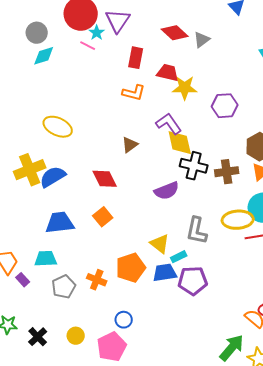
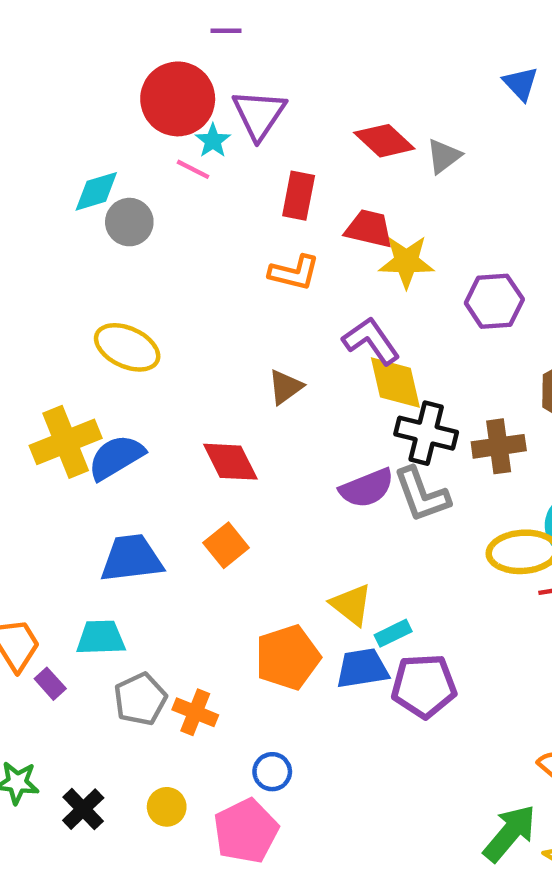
gray circle: (37, 33) -> (129, 222), moved
gray L-shape: (197, 231) -> (422, 495), moved, turned -32
orange cross: (97, 280) -> (195, 712), moved

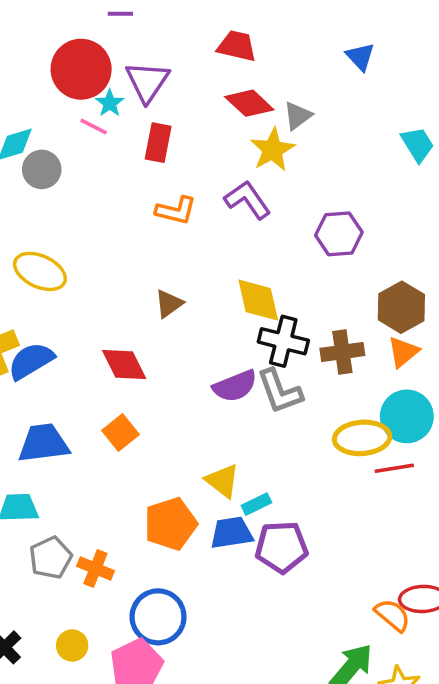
red rectangle: (299, 196) -> (158, 143), moved
red trapezoid: (369, 229) -> (237, 46), moved
yellow star: (406, 262) -> (273, 150), moved, turned -30
purple L-shape: (371, 341) -> (248, 200), moved
blue circle: (272, 772) -> (158, 617), size x1.8

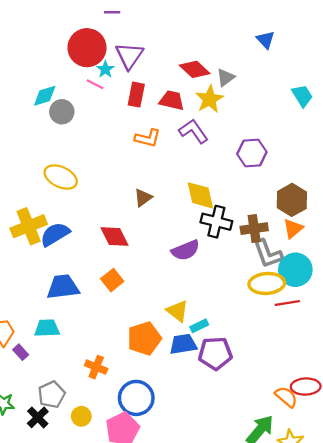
red trapezoid: (237, 46) -> (172, 100), moved
gray L-shape: (280, 391) -> (268, 254), moved
gray pentagon: (51, 558) -> (52, 395), moved

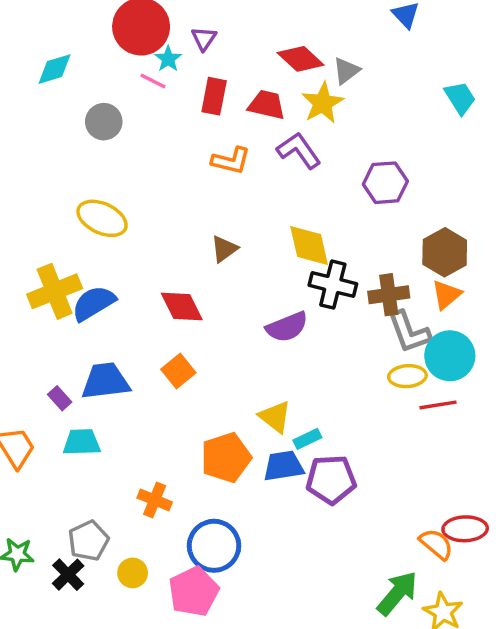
purple triangle: (129, 56) -> (204, 39), size x0.6
cyan diamond: (45, 96) -> (55, 69), moved
yellow ellipse: (267, 283) -> (407, 376), size x0.7
purple rectangle: (21, 352) -> (60, 398), moved

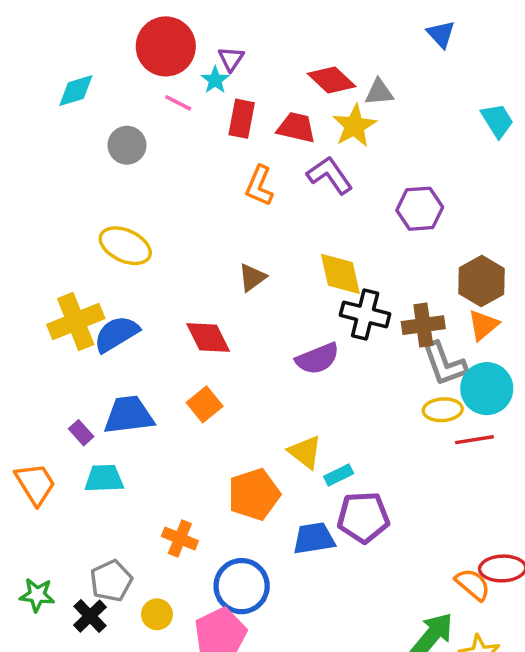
cyan star: (168, 59) -> (215, 80), moved
gray triangle: (346, 71) -> (379, 92), turned 32
orange L-shape: (231, 161) -> (259, 186), turned 99
blue trapezoid: (284, 466) -> (314, 538), moved

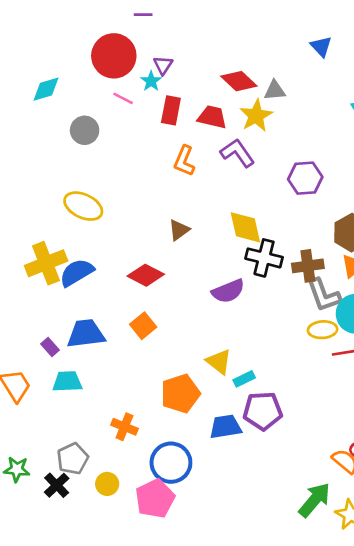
red diamond: (208, 337) -> (146, 275), turned -36

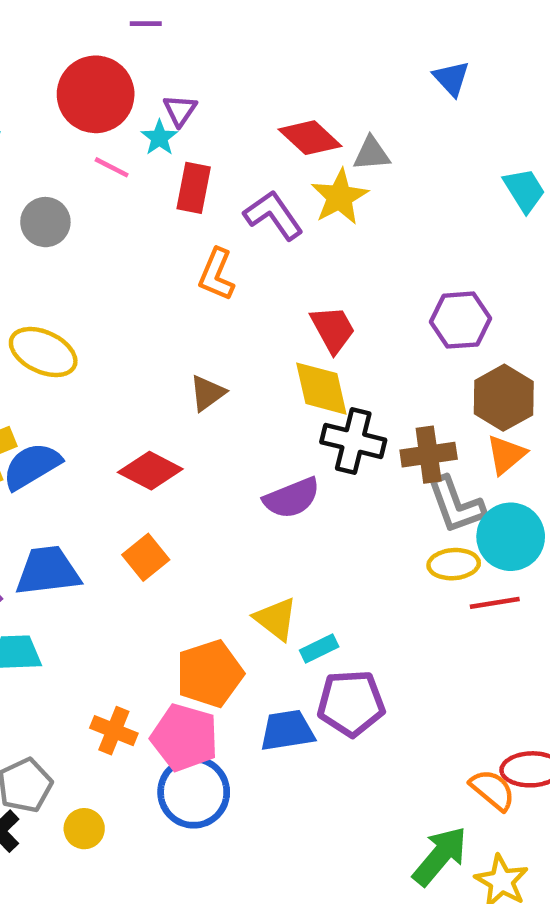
red trapezoid: (212, 117) -> (333, 329), moved, turned 48
purple L-shape: (237, 153) -> (273, 215), moved
purple hexagon: (305, 178) -> (460, 320), moved
pink pentagon: (155, 499) -> (185, 737), moved, turned -30

